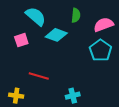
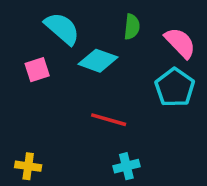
pink semicircle: (104, 25) -> (180, 43), turned 66
red line: (39, 76) -> (109, 120), moved

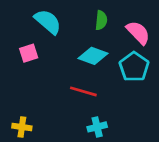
cyan diamond: (98, 61) -> (93, 56), moved

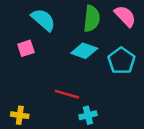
green semicircle: (101, 20) -> (92, 19), size x1.5
pink semicircle: (138, 33) -> (125, 16), moved
red line: (83, 91) -> (67, 94), moved

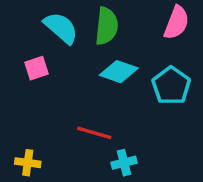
pink semicircle: (125, 16) -> (177, 23), turned 65
green semicircle: (92, 19) -> (107, 26), moved

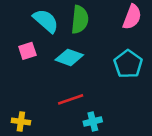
cyan diamond: (119, 72) -> (69, 57), moved
red line: (94, 133) -> (71, 99), turned -35

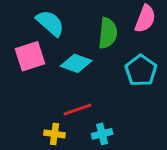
green semicircle: (80, 20) -> (108, 33), moved
pink square: (27, 51) -> (30, 56), size x1.5
yellow cross: (21, 122) -> (54, 134), moved

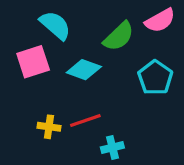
pink semicircle: (145, 19) -> (160, 20), turned 40
green semicircle: (108, 33) -> (119, 36), turned 40
yellow cross: (54, 134) -> (49, 127), moved

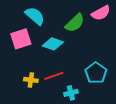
cyan pentagon: (155, 78) -> (96, 73), moved

